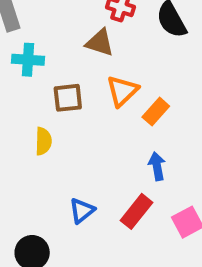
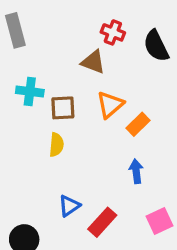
cyan cross: (28, 60) -> (30, 91), moved
yellow semicircle: (43, 141) -> (56, 145), moved
red rectangle: (136, 211) -> (102, 222), moved

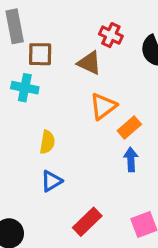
brown square: (63, 108) -> (40, 54), moved
blue arrow: (136, 171) -> (131, 160), moved
blue triangle: (69, 206) -> (51, 181), moved

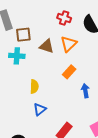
brown triangle: (89, 63) -> (47, 46), moved
orange triangle: (103, 106) -> (69, 44), moved
orange rectangle: (129, 128) -> (69, 72), moved

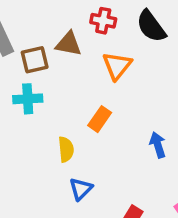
brown triangle: (47, 46) -> (69, 44), moved
orange rectangle: (69, 72) -> (100, 119), moved

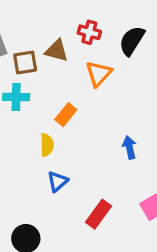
black semicircle: (151, 26) -> (132, 41), turned 64
orange rectangle: (100, 119) -> (66, 115), moved

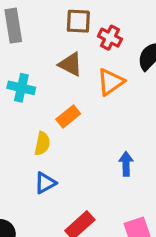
brown triangle: (57, 51) -> (71, 64), moved
brown square: (25, 62) -> (78, 21), moved

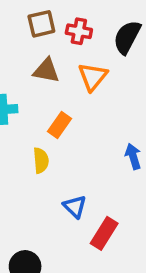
blue triangle: (45, 183) -> (75, 207), moved, turned -30

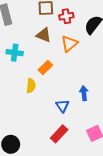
red cross: (79, 31) -> (66, 16), turned -32
blue triangle: (75, 207) -> (62, 106), moved

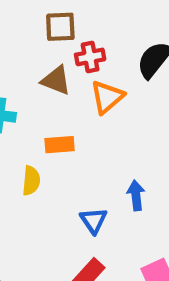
red cross: (66, 16) -> (90, 57), moved
orange rectangle: (45, 68) -> (60, 145), turned 40

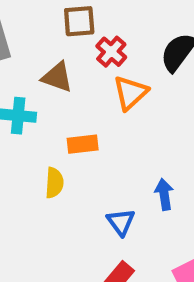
red cross: (90, 57) -> (111, 52), turned -36
brown triangle: (56, 80) -> (57, 77), moved

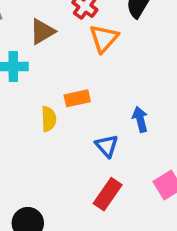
brown triangle: (57, 77) -> (42, 32), turned -44
orange rectangle: (83, 144) -> (77, 98), moved

